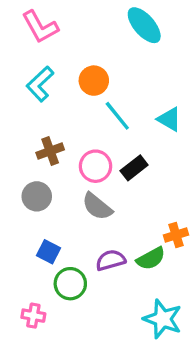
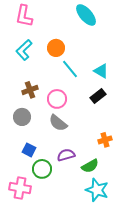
pink L-shape: (40, 27) -> (24, 16), turned 40
black rectangle: (134, 168) -> (98, 96), moved
green semicircle: (151, 258) -> (90, 166), moved
pink cross: (33, 316) -> (20, 188), size x1.5

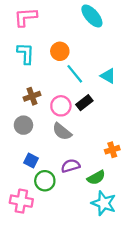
pink L-shape: (24, 16) -> (26, 17), turned 75
cyan L-shape: (24, 50) -> (26, 53), turned 135
black rectangle: (98, 96) -> (84, 103), moved

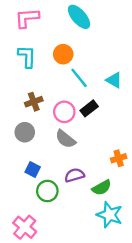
cyan ellipse: (92, 16) -> (79, 17), moved
pink cross: (21, 201) -> (25, 227), moved, turned 30

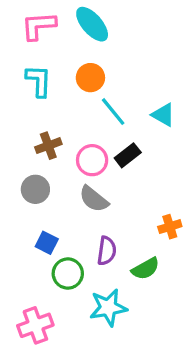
cyan ellipse: (79, 17) -> (92, 24), moved
purple semicircle: (74, 175) -> (107, 251), turned 114
cyan star: (110, 215) -> (108, 308), moved, turned -30
pink cross: (25, 227) -> (35, 325), turned 30

